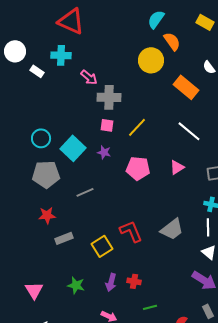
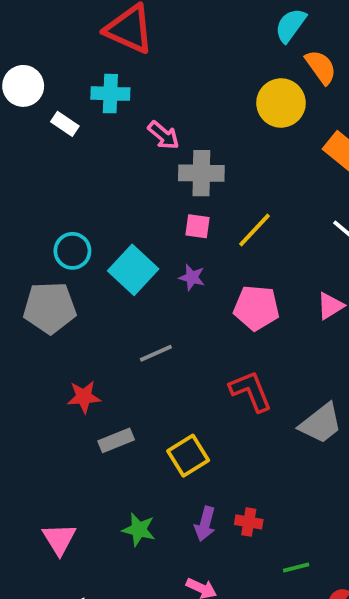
gray pentagon: (46, 174) -> (50, 308), moved
red L-shape: (131, 231) -> (251, 391), moved
green line: (150, 307) -> (296, 567), moved

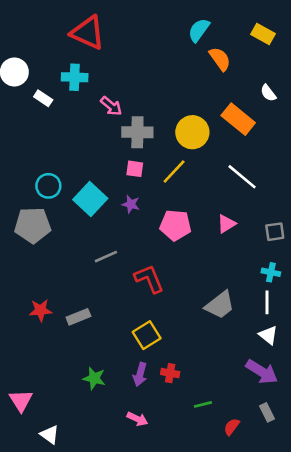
yellow circle: (281, 103) -> (192, 132), moved
red L-shape: (251, 391) -> (149, 279), moved
red star: (84, 397) -> (41, 310), moved
yellow square: (188, 456) -> (147, 335), moved
pink triangle: (59, 539) -> (21, 401), moved

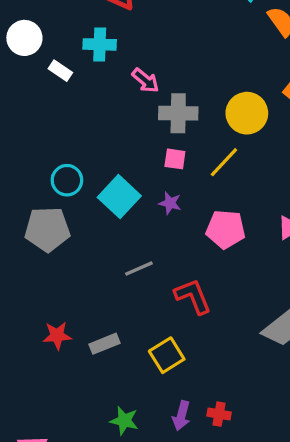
yellow square: (147, 335) -> (167, 355), moved

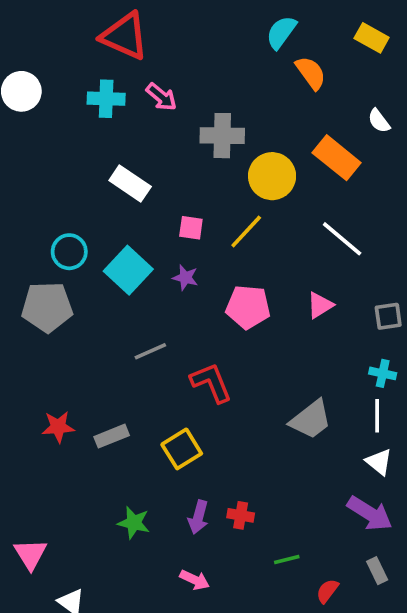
white rectangle: (60, 71) -> (130, 184), moved, size x1.5
pink arrow: (145, 80) -> (161, 97), moved
gray cross: (178, 113) -> (222, 136), moved

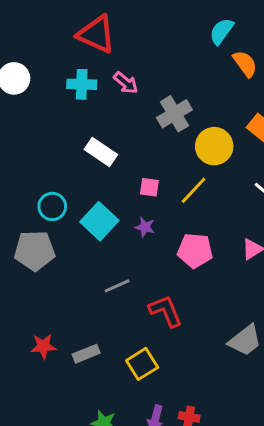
gray cross: (222, 136) -> (174, 114), turned -32

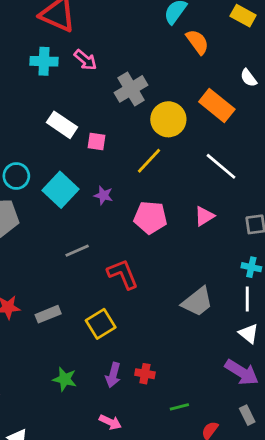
pink square: (149, 187) -> (97, 141), moved

